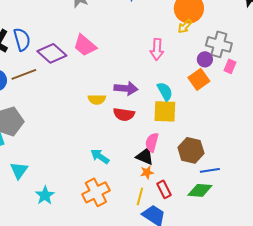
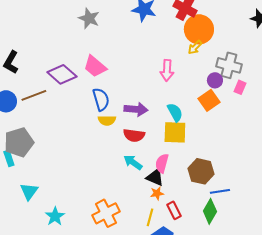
blue semicircle: (22, 39) -> (101, 99), moved
cyan arrow: (100, 156) -> (133, 162), moved
green diamond: (200, 190) -> (210, 211), turned -65

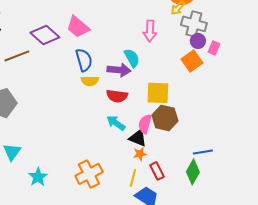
gray cross: (229, 65) -> (194, 24), moved
pink rectangle: (240, 87) -> (214, 48), moved
cyan semicircle: (175, 112) -> (132, 58), moved
brown hexagon: (201, 171) -> (165, 118), moved

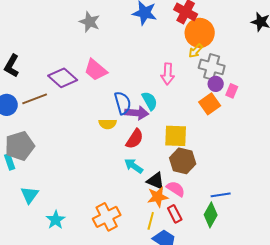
blue semicircle: (84, 60) -> (123, 103), moved
red semicircle: (117, 96) -> (135, 139), turned -65
pink semicircle: (145, 124) -> (176, 189), moved, turned 108
orange star: (140, 154) -> (158, 197), size x1.5

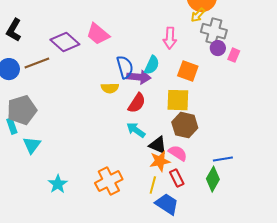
cyan semicircle: (150, 101) -> (152, 65), turned 54
orange square: (210, 104) -> (188, 71), moved, turned -35
cyan triangle: (30, 195) -> (32, 145), moved

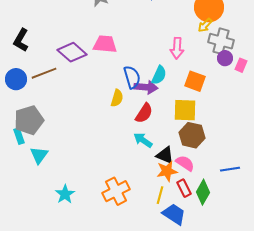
pink trapezoid: (98, 34) -> (105, 44), turned 145
yellow semicircle: (110, 88) -> (117, 98), turned -72
green diamond: (213, 179) -> (203, 192), moved

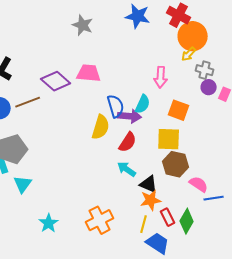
gray cross: (221, 41) -> (205, 70), size x0.7
yellow semicircle: (117, 98) -> (101, 127), size x1.4
pink semicircle: (185, 163) -> (199, 184), moved

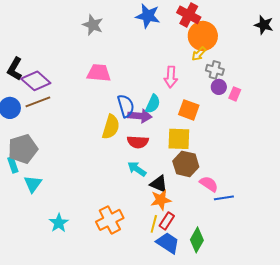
purple diamond: (56, 81) -> (36, 81), moved
red semicircle: (128, 142) -> (138, 142), turned 60
red rectangle: (168, 217) -> (167, 221), moved, turned 60
green diamond: (187, 221) -> (197, 240), moved

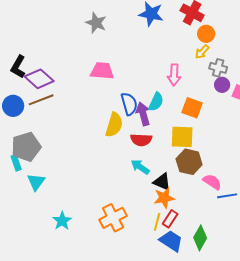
orange circle: (203, 36) -> (206, 34), size x0.6
purple arrow: (140, 116) -> (143, 114), turned -110

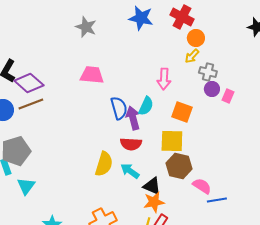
yellow semicircle: (114, 125) -> (104, 164), moved

